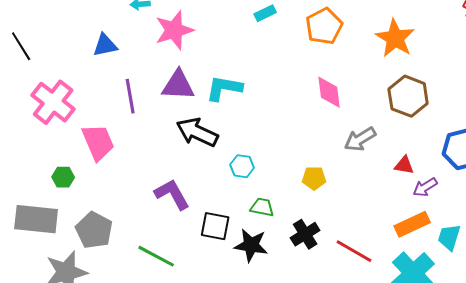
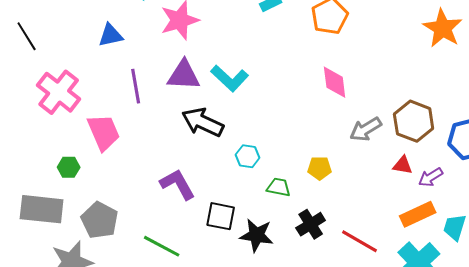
orange star: (395, 38) -> (443, 28), moved
cyan L-shape: (224, 88) -> (230, 78), turned -147
brown hexagon: (408, 96) -> (414, 121), moved
red triangle: (404, 165) -> (403, 165), moved
green trapezoid: (262, 207) -> (279, 187), moved

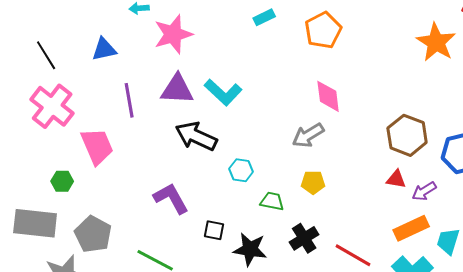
black line: (27, 36) -> (46, 55), moved
gray arrow: (366, 129) -> (308, 135), moved
black square: (221, 216) -> (214, 230), size x0.7

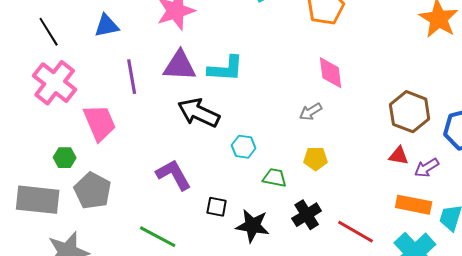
cyan L-shape: (223, 92) -> (226, 69), turned -39
gray arrow: (308, 135) -> (311, 112), size x0.7
orange rectangle: (411, 228) -> (414, 205), turned 36
gray pentagon: (93, 234) -> (93, 191), moved

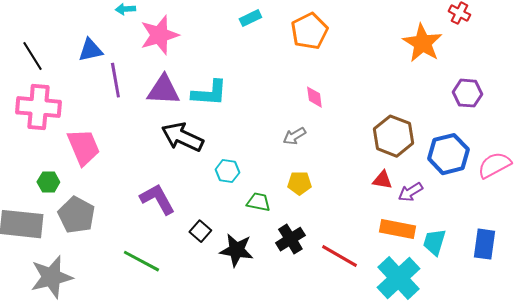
pink diamond: (331, 73) -> (314, 97), size x0.7
purple line: (132, 77) -> (115, 80), moved
pink cross: (55, 83) -> (38, 107), turned -33
black square: (217, 207) -> (200, 231), turned 30

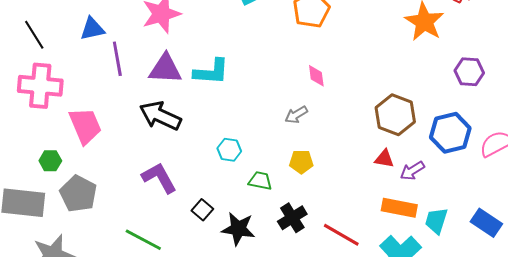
black arrow: (182, 137) -> (160, 116), moved
blue rectangle: (484, 244) -> (486, 223), turned -64

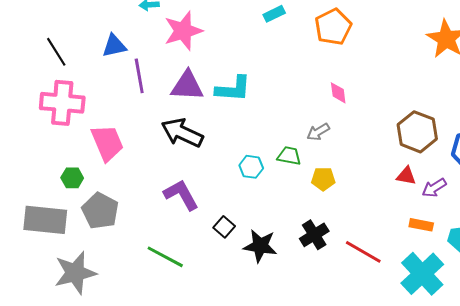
green trapezoid: (260, 181) -> (289, 156), moved
orange rectangle: (399, 208) -> (421, 225), size x0.7

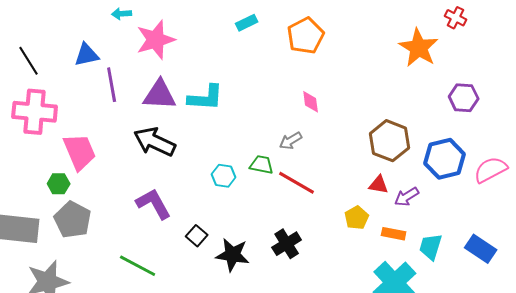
green hexagon: (72, 178) -> (59, 184), moved
yellow pentagon: (323, 179) -> (357, 218), moved, turned -30
red line: (363, 252) -> (297, 183), moved

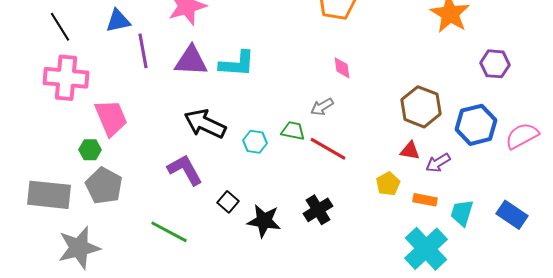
black arrow: (155, 142) -> (205, 124), moved

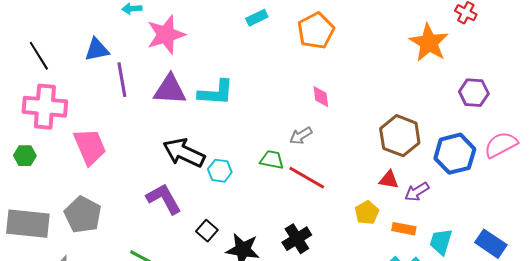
pink semicircle: (522, 136) -> (501, 145), moved
cyan hexagon: (255, 142) -> (220, 171), moved
green hexagon: (90, 150) -> (25, 156), moved

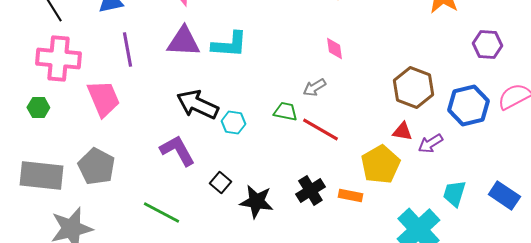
purple line: (122, 80) -> (127, 50), moved
yellow pentagon: (367, 213) -> (380, 164), size x1.6
orange rectangle: (404, 229) -> (350, 196), moved

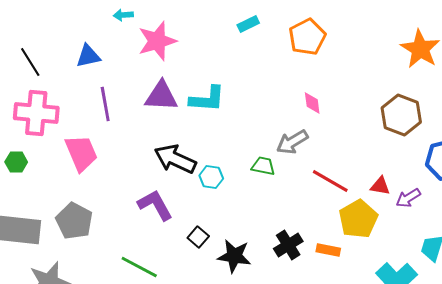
gray arrow: (314, 88) -> (292, 142), size x1.4
brown hexagon: (413, 88) -> (401, 115), moved
red line: (320, 130) -> (330, 181), moved

